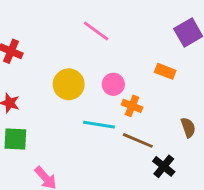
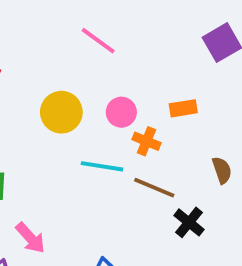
orange rectangle: (165, 71) -> (183, 108), moved, turned -30

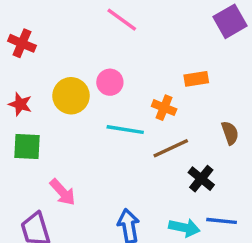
yellow circle: (61, 112) -> (71, 96), moved
pink circle: (121, 112) -> (110, 82), moved
brown line: (154, 188) -> (171, 148), turned -48

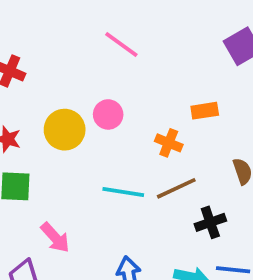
cyan line: (125, 130) -> (123, 192), moved
black cross: (201, 179) -> (210, 222), turned 32

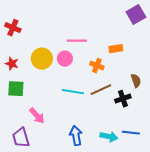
pink line: (121, 44) -> (77, 41), moved, turned -36
pink circle: (108, 114) -> (65, 59), moved
black cross: (210, 222) -> (123, 99), moved

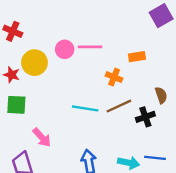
yellow circle: (42, 59) -> (34, 63), moved
pink circle: (65, 59) -> (65, 49), moved

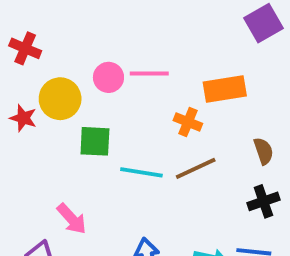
orange rectangle: (137, 57) -> (225, 89), size x1.5
green square: (16, 105) -> (95, 141), moved
black cross: (145, 117) -> (263, 201), moved

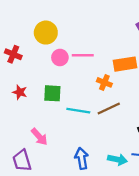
red cross: (25, 48) -> (13, 54), moved
yellow circle: (60, 99) -> (46, 33), moved
red star: (23, 118) -> (20, 92), moved

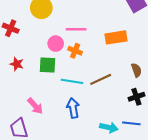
pink circle: (60, 58) -> (56, 44), moved
orange cross: (104, 82) -> (75, 51), moved
blue arrow: (82, 158) -> (73, 108), moved

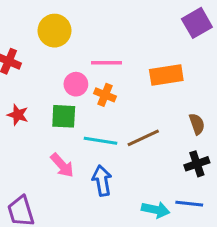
pink arrow: (35, 106) -> (62, 165), moved

